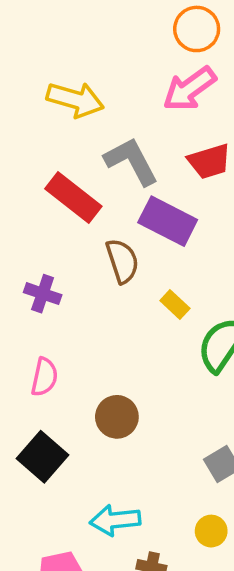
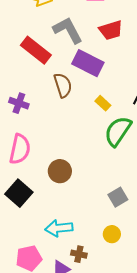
yellow rectangle: (175, 304) -> (103, 103), moved
pink semicircle: (44, 377) -> (20, 149), size x1.4

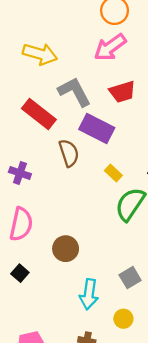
black square: (19, 193) -> (20, 273), size x0.6
cyan arrow: (59, 228) -> (89, 294), moved, turned -76

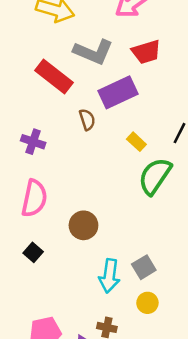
gray L-shape: (74, 92) -> (93, 52), turned 141
purple rectangle: (97, 129) -> (118, 92), turned -52
brown semicircle: (69, 153) -> (87, 120), size x0.7
gray square: (130, 278) -> (144, 267), moved

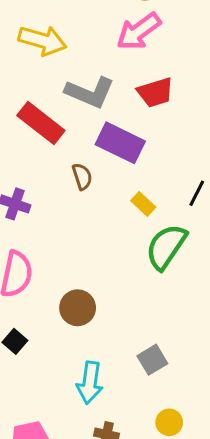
purple rectangle: (118, 92) -> (120, 143), turned 51
cyan arrow: (109, 276) -> (90, 383), moved
yellow circle: (147, 303) -> (169, 422), moved

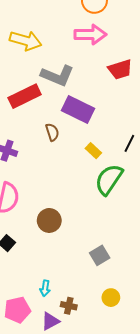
pink arrow: (139, 31) -> (90, 34), turned -144
red trapezoid: (155, 92) -> (120, 69), moved
red rectangle: (41, 123) -> (25, 96), turned -64
cyan arrow: (90, 383) -> (45, 288), moved, size x0.6

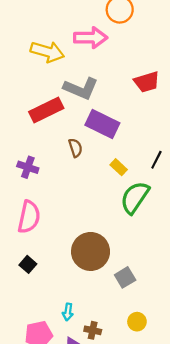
pink arrow: (90, 34) -> (91, 38), moved
brown circle: (49, 220) -> (91, 251), moved, size x1.5

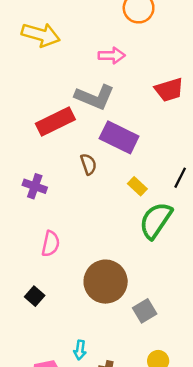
pink arrow: (91, 38) -> (112, 55), moved, size x0.7
yellow arrow: (47, 52) -> (41, 35), moved
pink semicircle: (29, 217) -> (51, 244), moved, size x0.7

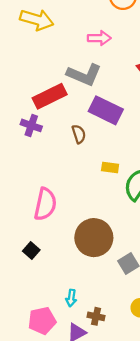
purple cross: (35, 186) -> (31, 125), moved
yellow rectangle: (137, 186) -> (110, 167), moved, turned -35
pink semicircle: (51, 244) -> (45, 204), size x1.4

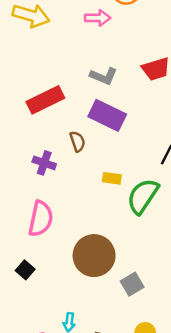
pink arrow: (99, 38) -> (98, 18), moved
gray L-shape: (84, 75) -> (104, 76), moved, size x0.7
purple cross: (31, 125) -> (44, 163), moved

